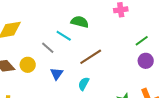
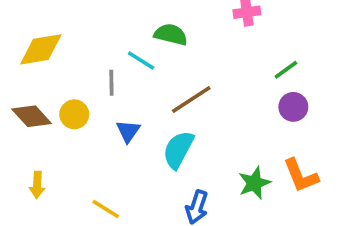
gray line: (48, 48) -> (111, 83), turned 48
cyan semicircle: (84, 84) -> (178, 150), size x1.5

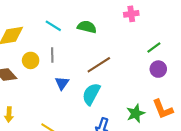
cyan line: (141, 60) -> (53, 26), moved
yellow circle: (74, 114) -> (31, 60), moved

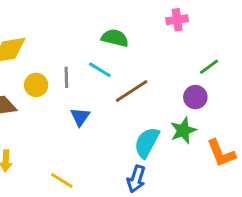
cyan line: (53, 26) -> (100, 70), moved
purple circle: (158, 69) -> (195, 97), moved
cyan semicircle: (91, 94) -> (147, 143), moved
green star: (136, 113) -> (183, 130), moved

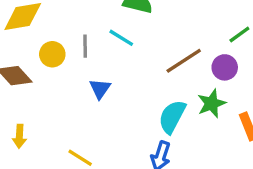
brown line: (132, 91) -> (184, 61), moved

